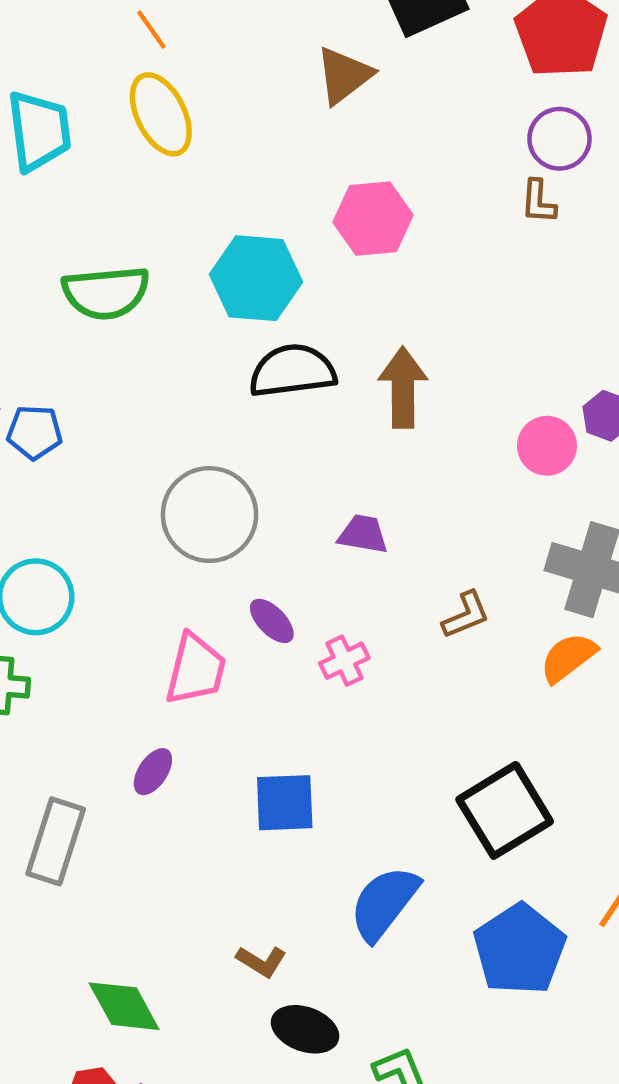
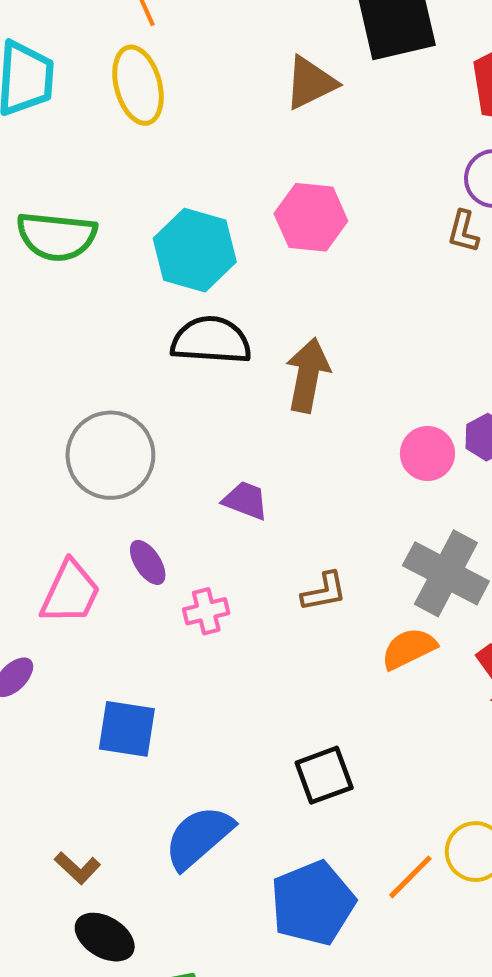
black square: (505, 810) -> (324, 775), size x0.7

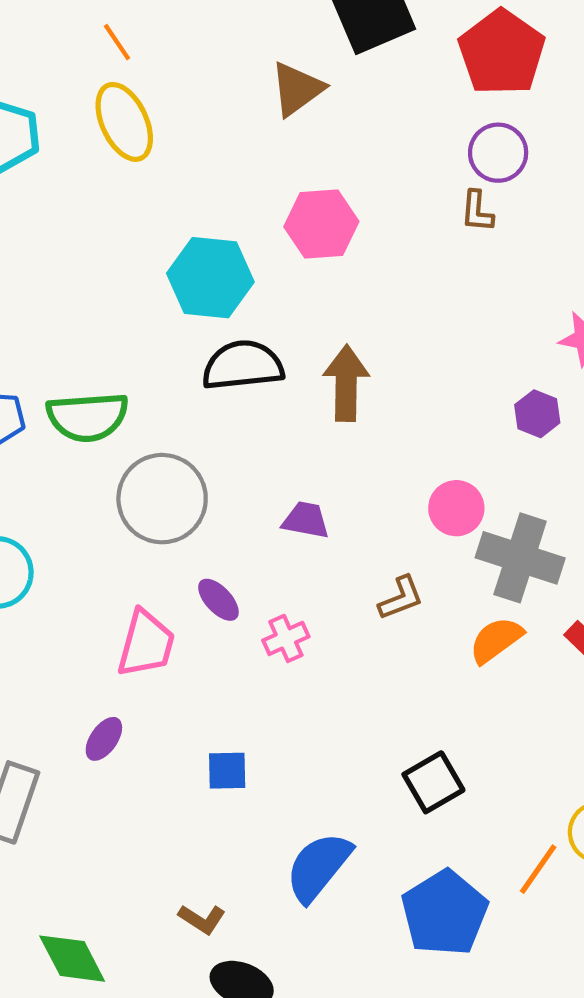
green semicircle: (57, 236) -> (87, 417), moved
pink circle: (427, 453) -> (456, 508), moved
blue square: (127, 729) -> (227, 771), size x0.7

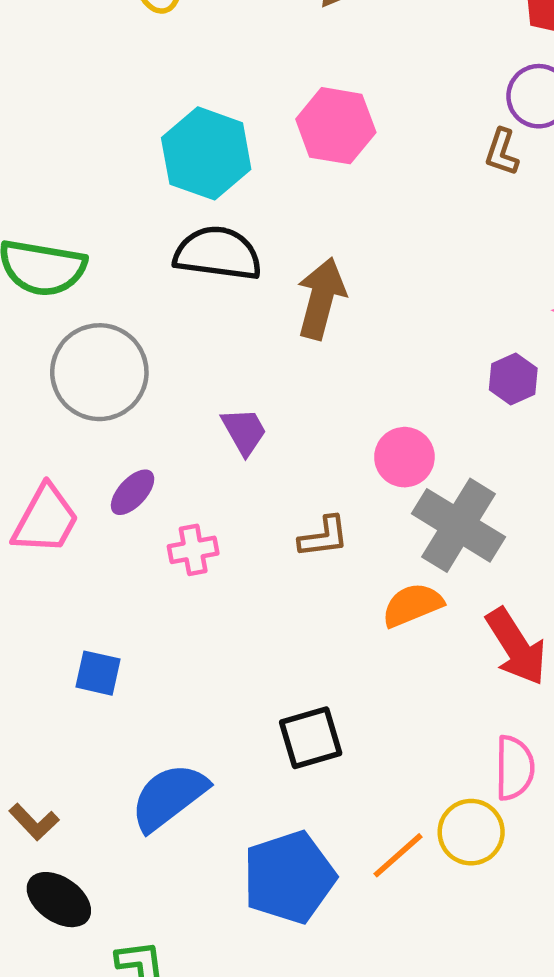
purple trapezoid: (306, 520) -> (244, 431), turned 36
purple ellipse: (218, 600) -> (133, 492), turned 72

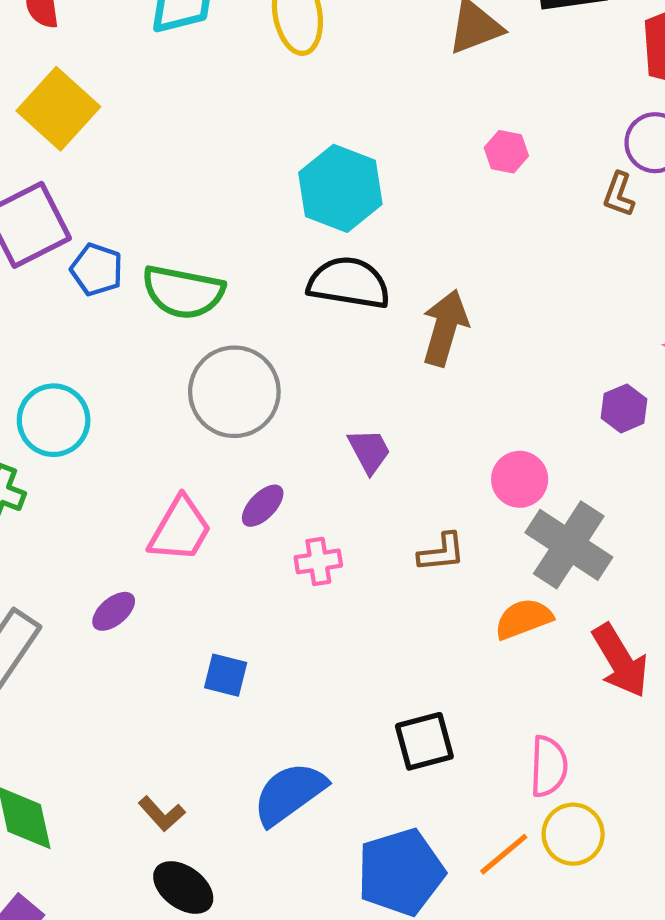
pink hexagon: (336, 126) -> (506, 152), moved, size x0.6
pink semicircle: (514, 768) -> (549, 766), moved

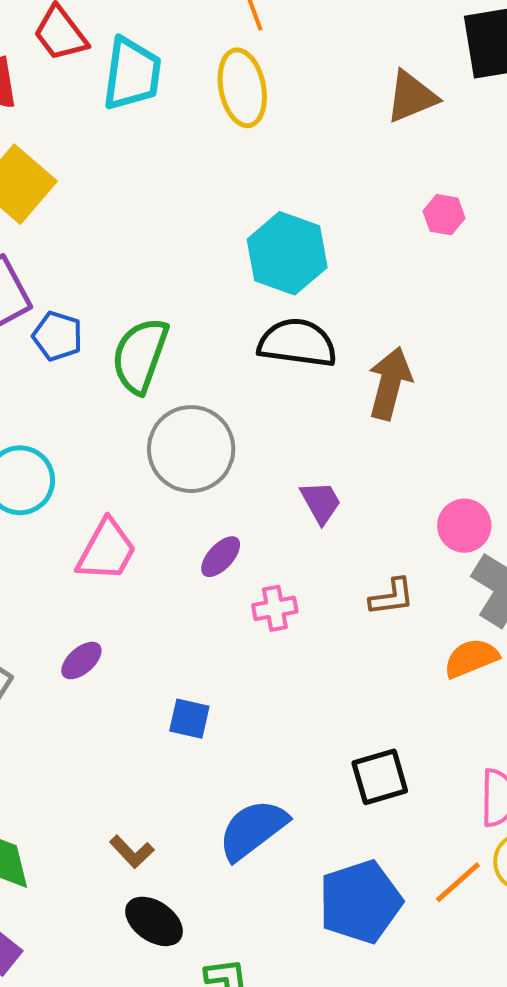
green semicircle: (183, 292) -> (140, 355), turned 100
pink trapezoid: (180, 529) -> (107, 550), moved

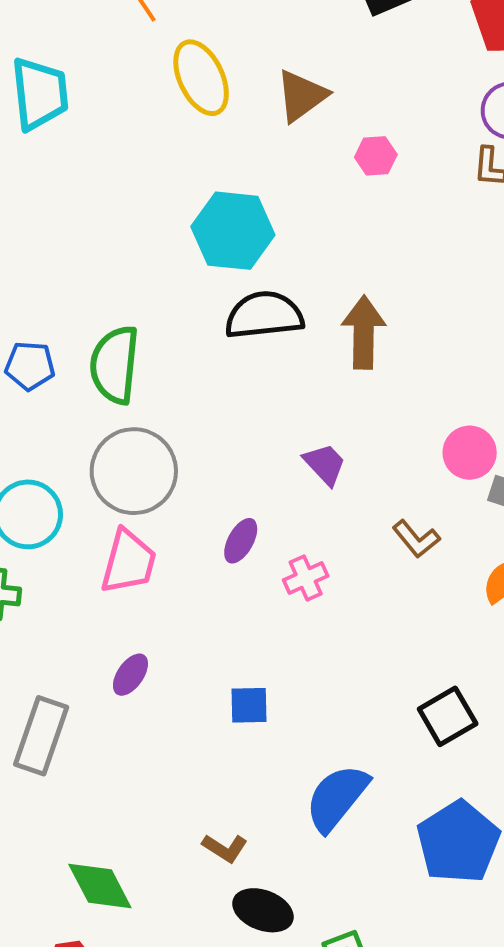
yellow ellipse: (242, 88) -> (201, 78), moved
brown triangle: (411, 97) -> (302, 96), moved
gray circle: (191, 449) -> (134, 471), moved
brown L-shape: (392, 597) -> (416, 539), turned 72

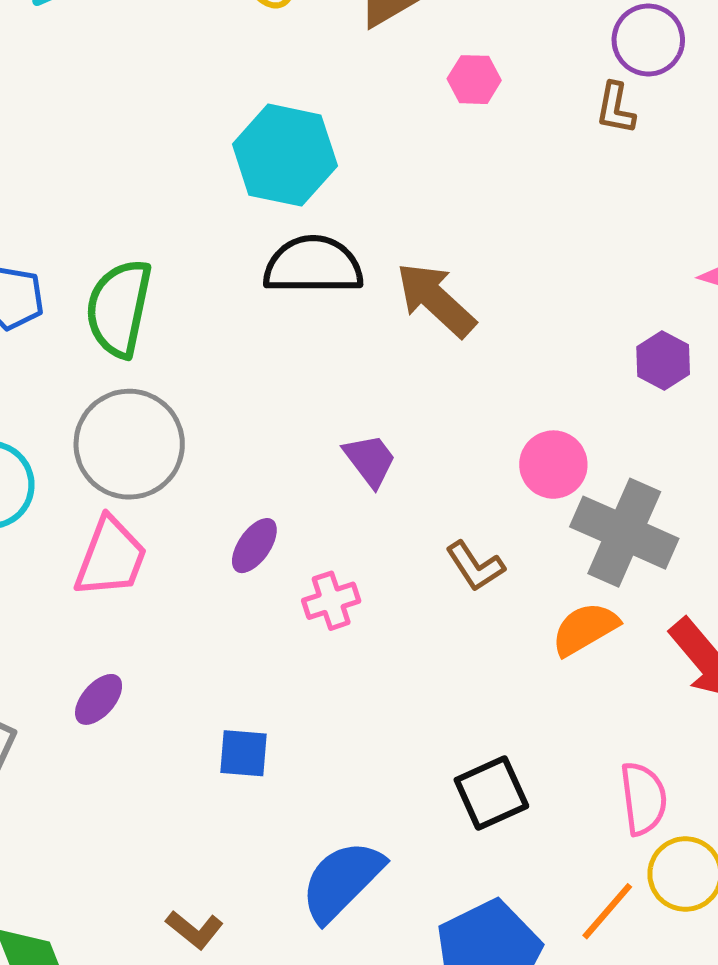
brown arrow: (364, 332) -> (436, 300), turned -54

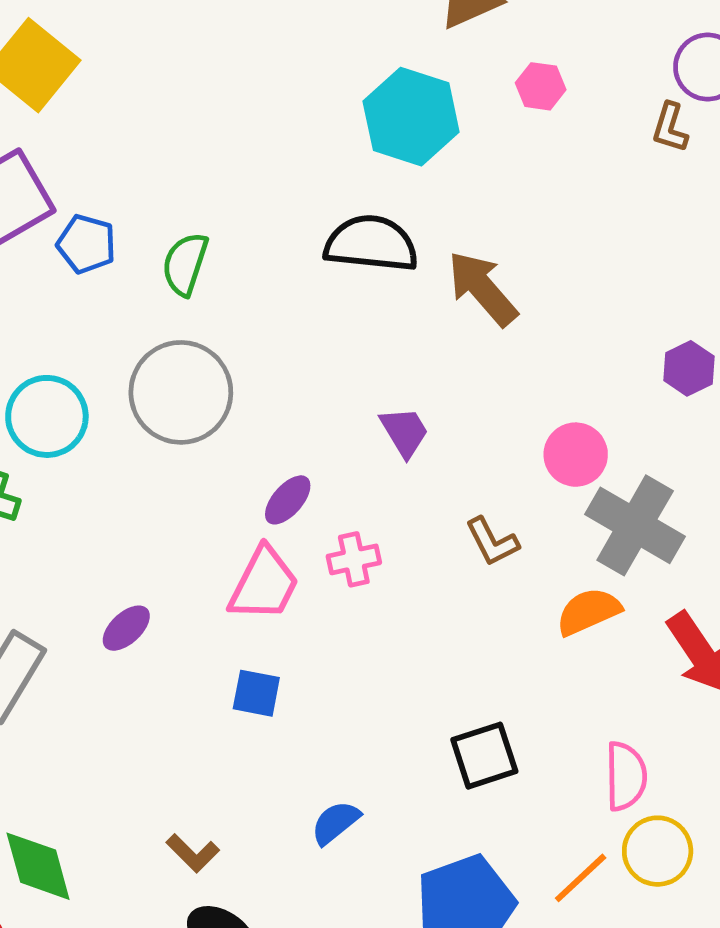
cyan hexagon: (285, 155) -> (411, 117), moved
green semicircle: (119, 308) -> (185, 264), size x0.7
pink trapezoid: (111, 557) -> (264, 584), moved
blue semicircle: (342, 881) -> (335, 823), size x0.6

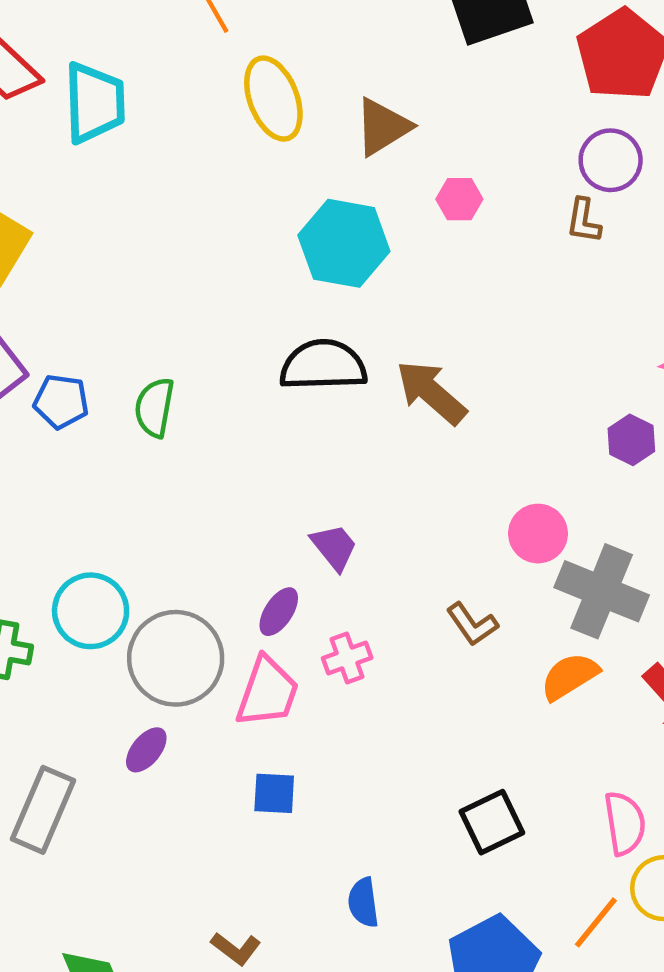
gray circle: (181, 392) -> (176, 658), moved
cyan circle: (47, 416) -> (91, 611), moved
purple trapezoid: (404, 432) -> (334, 547), moved
blue semicircle: (335, 823) -> (363, 903), turned -51

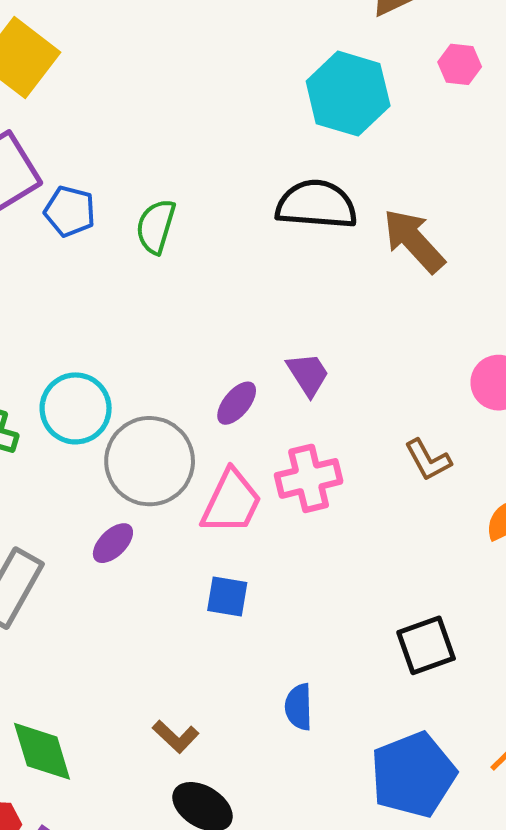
purple ellipse: (279, 612) -> (237, 403), moved
pink cross: (347, 658) -> (309, 478), size x1.4

